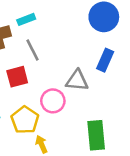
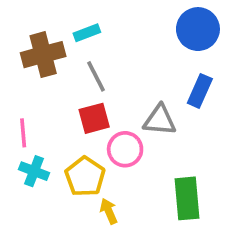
red square: (17, 77) -> (94, 118), moved

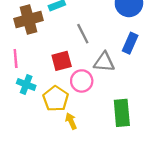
gray line: (96, 76) -> (83, 34), moved
pink line: (23, 133) -> (16, 58), moved
cyan cross: (34, 171) -> (26, 84), moved

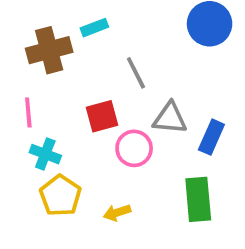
blue rectangle: (130, 43) -> (211, 137), moved
yellow pentagon: (56, 99) -> (60, 196), moved
yellow arrow: (71, 121) -> (117, 213), turned -84

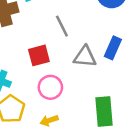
blue rectangle: (211, 137) -> (113, 48), moved
pink circle: (134, 148) -> (50, 87), moved

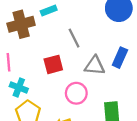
pink circle: (50, 87) -> (76, 93), moved

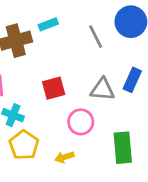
gray line: (74, 38) -> (96, 37), moved

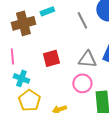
pink circle: (81, 122) -> (82, 83), moved

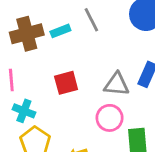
cyan rectangle: (47, 11) -> (60, 31), moved
gray line: (82, 20) -> (91, 20), moved

